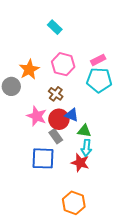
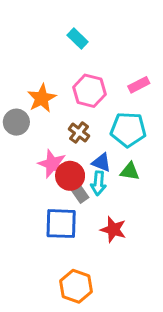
cyan pentagon: (99, 80) -> (128, 130), moved
red circle: (59, 119) -> (70, 176), moved
green triangle: (84, 131) -> (130, 171), moved
cyan arrow: (86, 148) -> (98, 183), moved
orange hexagon: (74, 203) -> (76, 286), moved

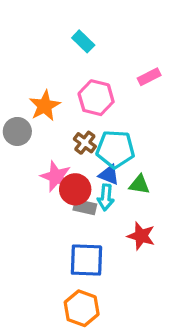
pink rectangle: (139, 85) -> (149, 77), moved
cyan pentagon: (128, 130) -> (115, 149), moved
gray rectangle: (79, 192) -> (85, 207), turned -42
blue square: (61, 224) -> (86, 260), moved
red star: (113, 230) -> (141, 236), moved

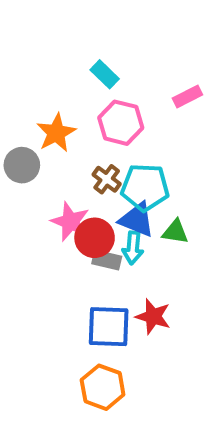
cyan rectangle: (83, 41) -> (105, 74), moved
blue triangle: (109, 175) -> (137, 220), size x1.4
red star: (141, 236) -> (153, 317), moved

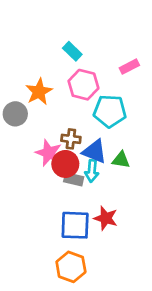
brown cross: (107, 179) -> (71, 139), moved, turned -30
cyan pentagon: (145, 187) -> (110, 111), moved

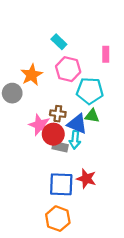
pink rectangle: (129, 67) -> (106, 54), turned -63
green triangle: (121, 160) -> (92, 116), moved

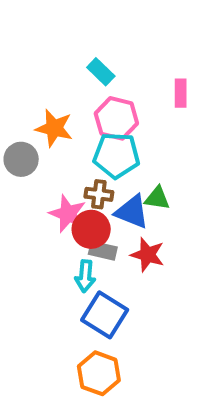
orange star: (32, 75) -> (54, 128), turned -30
cyan pentagon: (90, 91) -> (116, 155), moved
cyan arrow: (75, 140) -> (85, 276), moved
red star: (86, 179) -> (148, 255), moved
blue square: (61, 184) -> (105, 315), turned 30

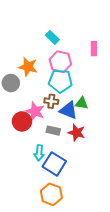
red circle: (91, 229) -> (22, 121), moved
cyan arrow: (85, 276) -> (39, 153), moved

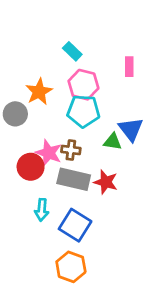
orange star: (28, 67) -> (39, 92), turned 30
brown cross: (51, 101) -> (71, 150), moved
blue triangle: (69, 110) -> (131, 129), moved, turned 30
gray rectangle: (53, 131) -> (74, 179), size x1.6
cyan arrow: (39, 153) -> (42, 210), moved

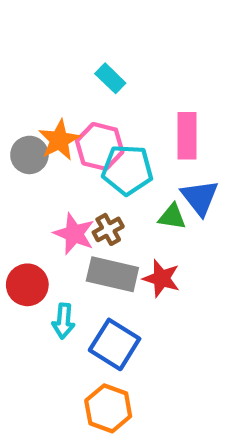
pink rectangle: (129, 67) -> (187, 136), moved, size x1.5
pink hexagon: (83, 85) -> (100, 146), moved
gray circle: (15, 114) -> (29, 155), moved
brown cross: (71, 150) -> (108, 229), turned -36
red circle: (31, 167) -> (27, 285), moved

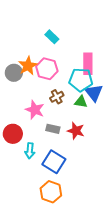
cyan pentagon: (127, 170) -> (81, 80), moved
brown cross: (108, 229) -> (57, 97), moved
gray rectangle: (112, 274) -> (53, 129), size x0.6

